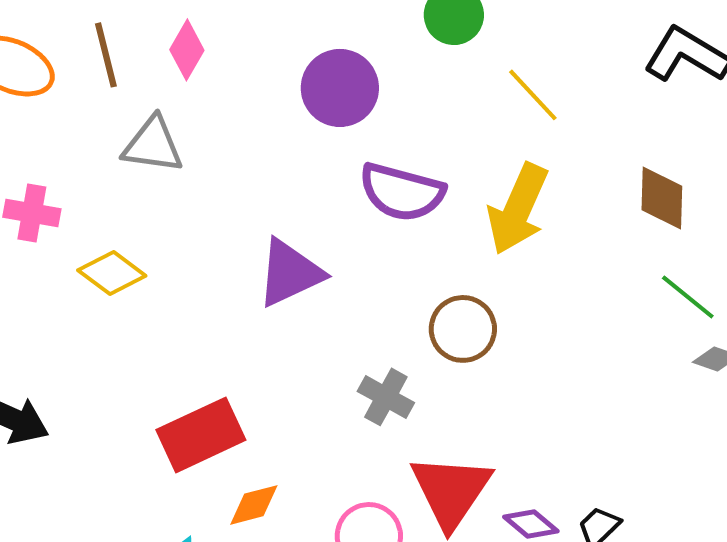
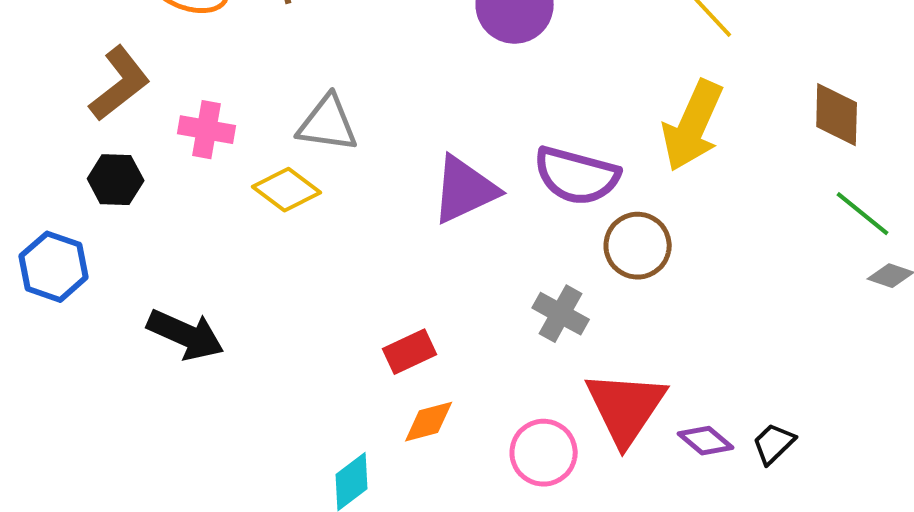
gray triangle: (153, 145) -> (328, 124), moved
purple semicircle: (402, 192) -> (577, 176), moved
red rectangle: (201, 435) -> (410, 352), moved, size x0.6

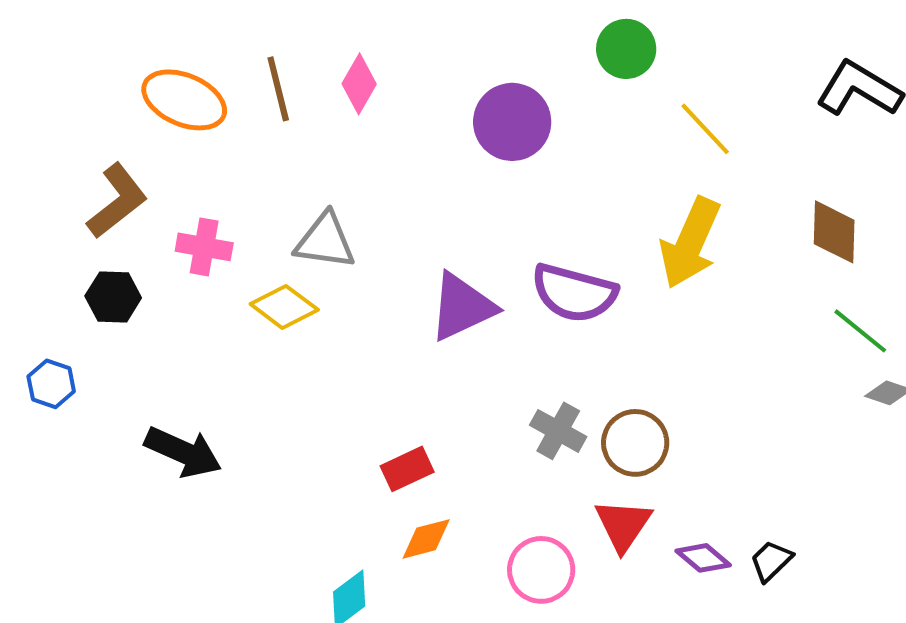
brown circle: (638, 246) -> (635, 443), moved
blue hexagon: (54, 267) -> (51, 384), size x0.7
red triangle: (626, 408) -> (623, 525), size x0.7

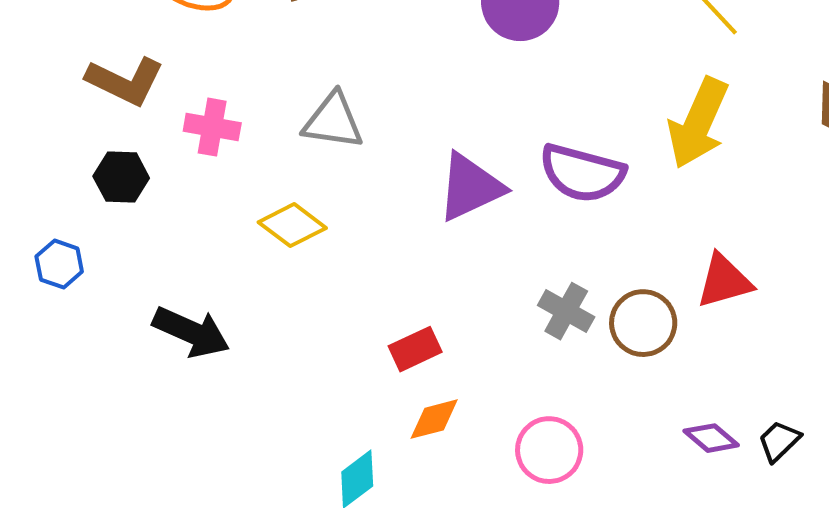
brown L-shape: (117, 201) -> (125, 81), turned 64
yellow diamond: (284, 307) -> (292, 225), moved
red triangle: (623, 525) -> (724, 281), moved, turned 40

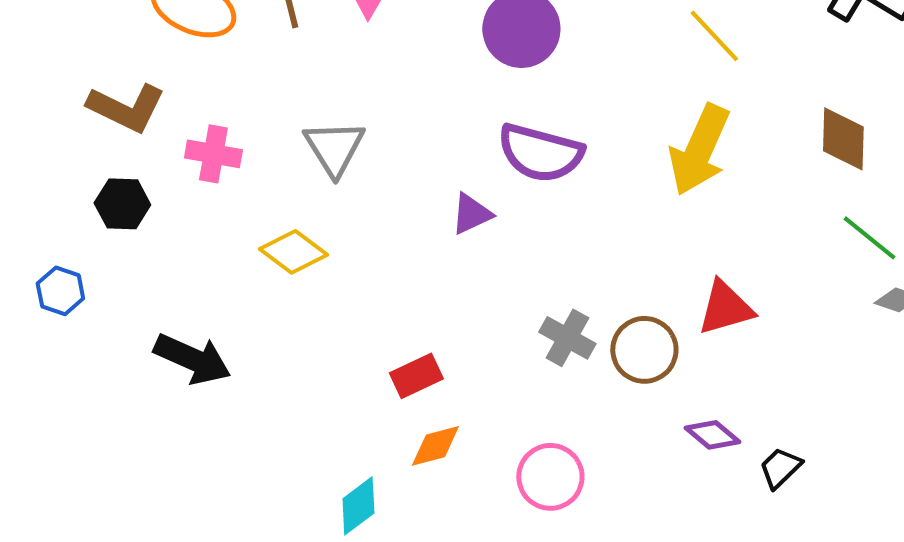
gray triangle: (333, 121) -> (334, 148), turned 50
purple semicircle: (582, 173) -> (540, 153), moved
purple triangle: (470, 187) -> (471, 214), size x0.6
purple diamond: (711, 438) -> (712, 435), moved

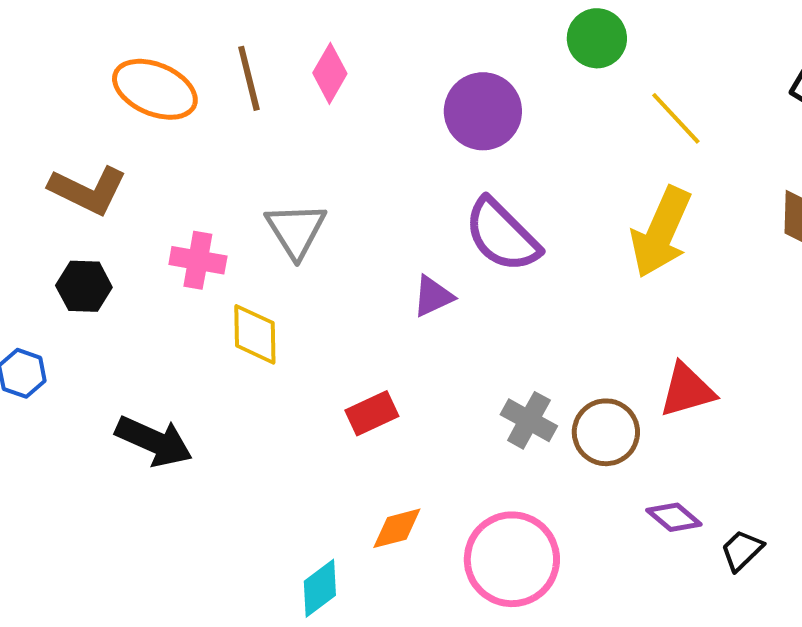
purple semicircle: (540, 153) -> (502, 235), turned 30
pink cross: (213, 154) -> (198, 260), moved
yellow diamond: (293, 252) -> (255, 334), turned 52
red rectangle: (416, 376) -> (372, 413), moved
pink circle: (550, 477) -> (512, 559), size x1.4

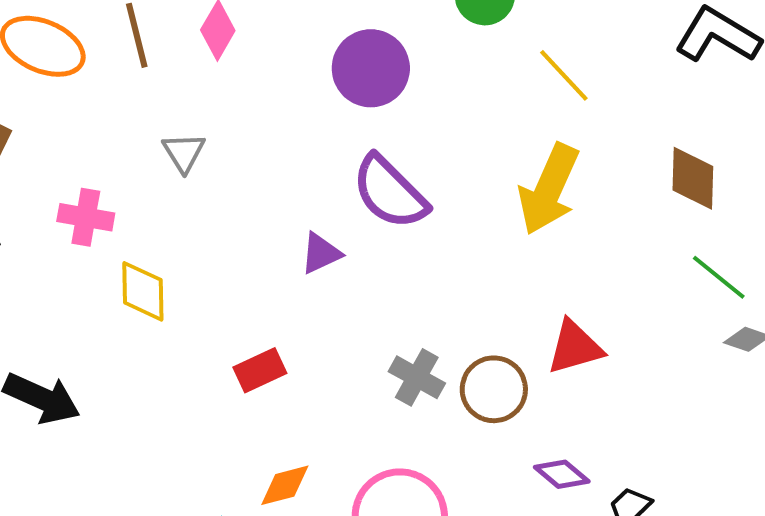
gray triangle: (296, 230) -> (184, 152), moved, size x0.7

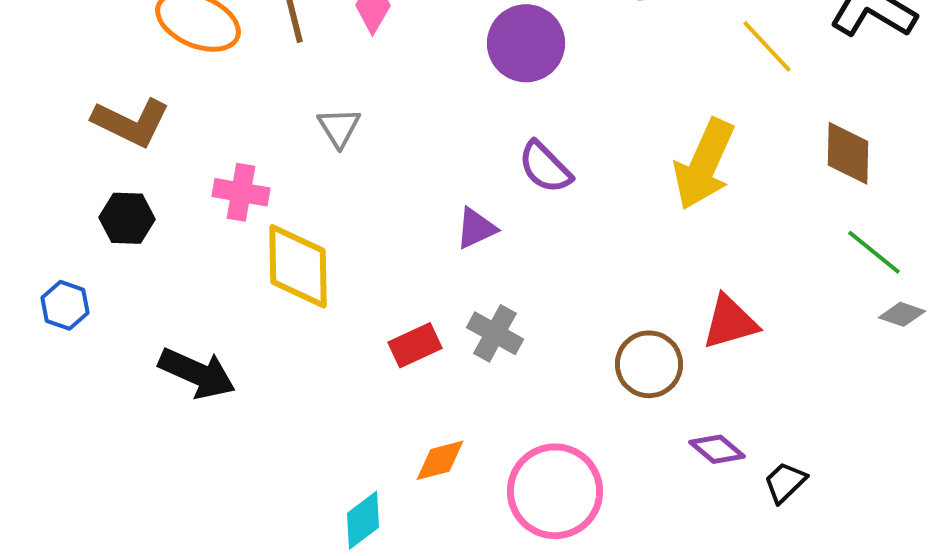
yellow line: (564, 75) -> (767, 46), moved
purple semicircle: (390, 192) -> (545, 167), size x0.7
yellow diamond: (143, 291) -> (298, 266), size x1.4
gray cross: (417, 377) -> (495, 333), moved

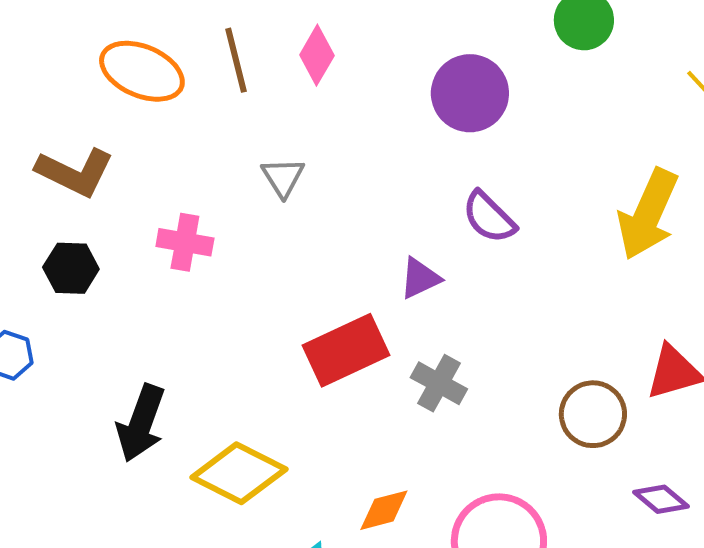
yellow diamond: (298, 266) -> (239, 473), moved, turned -62
red rectangle: (415, 345) -> (346, 350), moved, size x1.6
black arrow: (197, 373) -> (141, 423), turned 86

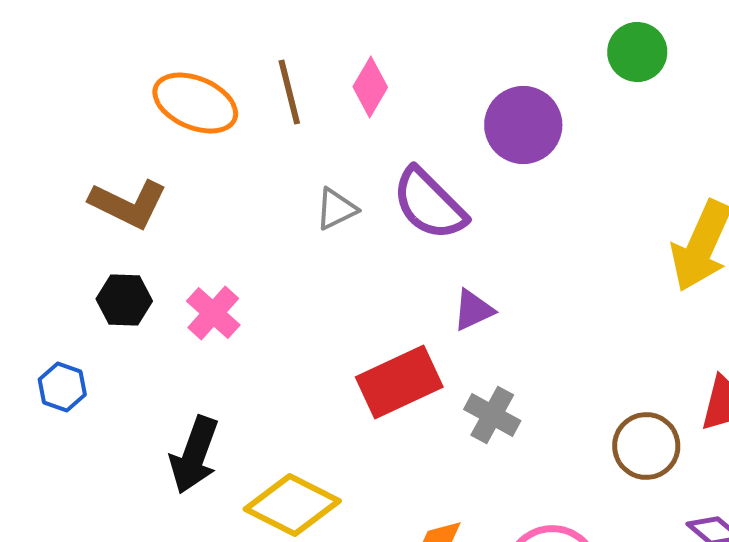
gray triangle: (283, 177) -> (336, 209), turned 36
purple semicircle: (489, 217) -> (429, 204), moved, size x1.4
pink cross: (185, 242) -> (213, 313), moved, turned 32

